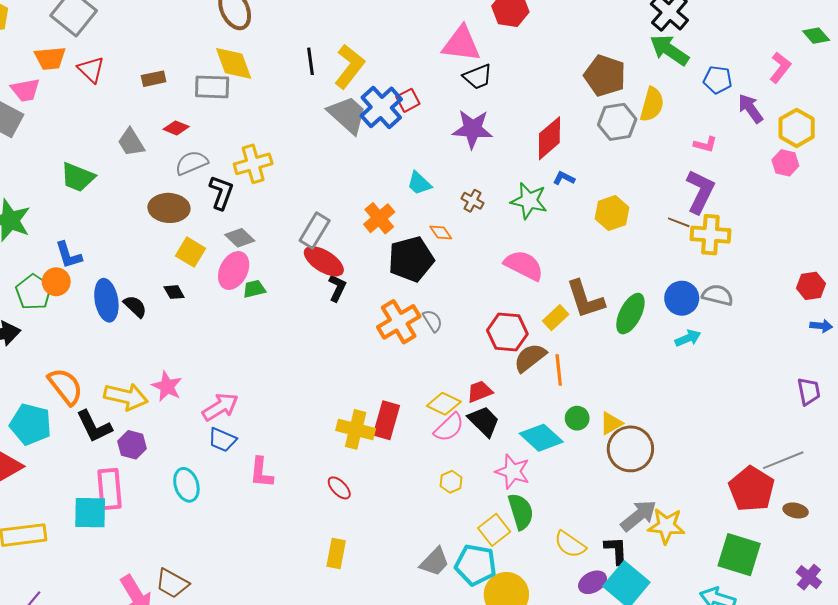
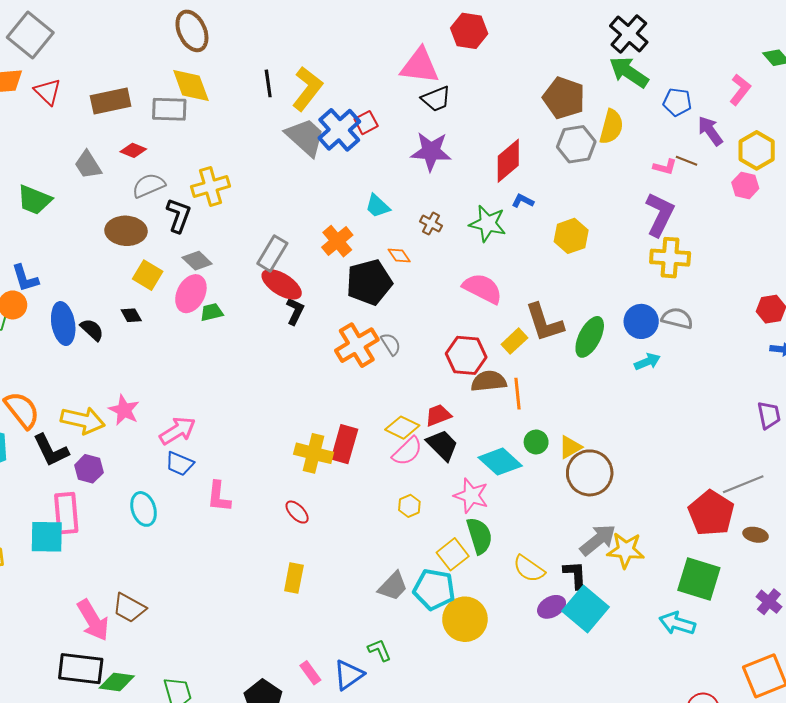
brown rectangle: (154, 79) -> (111, 101), size x1.6
brown line: (679, 222) -> (687, 161), moved
brown semicircle: (530, 358) -> (489, 381), turned 32

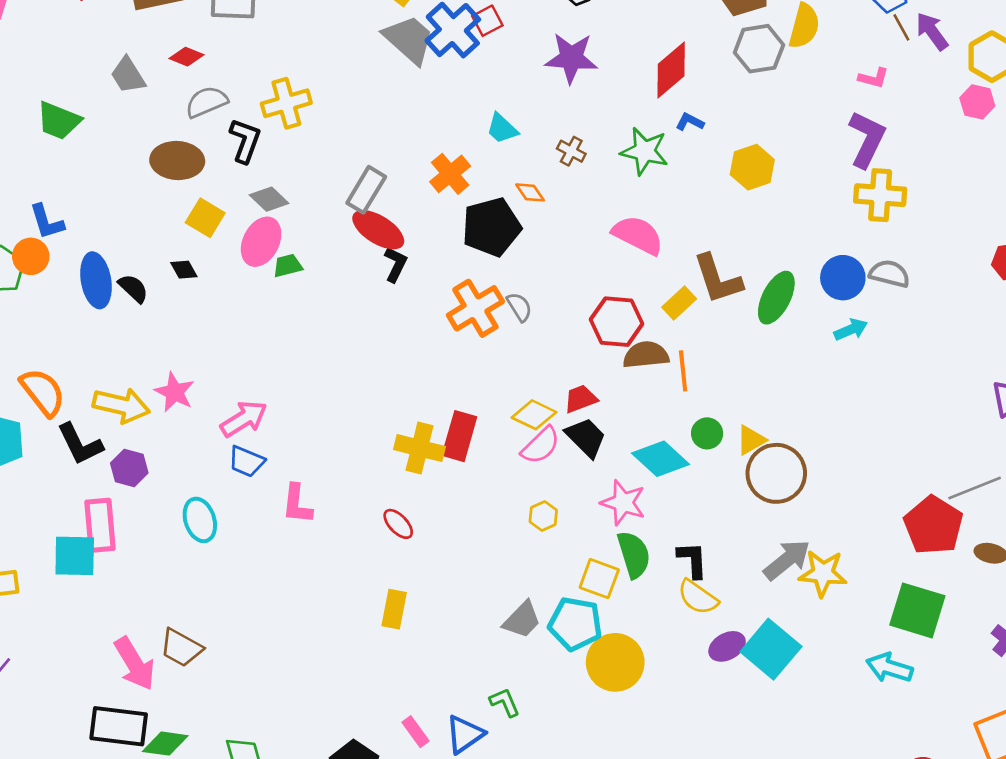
brown line: (687, 161) -> (901, 27), moved, turned 40
yellow square: (453, 554) -> (599, 579), turned -32
black L-shape: (575, 575) -> (692, 560), moved

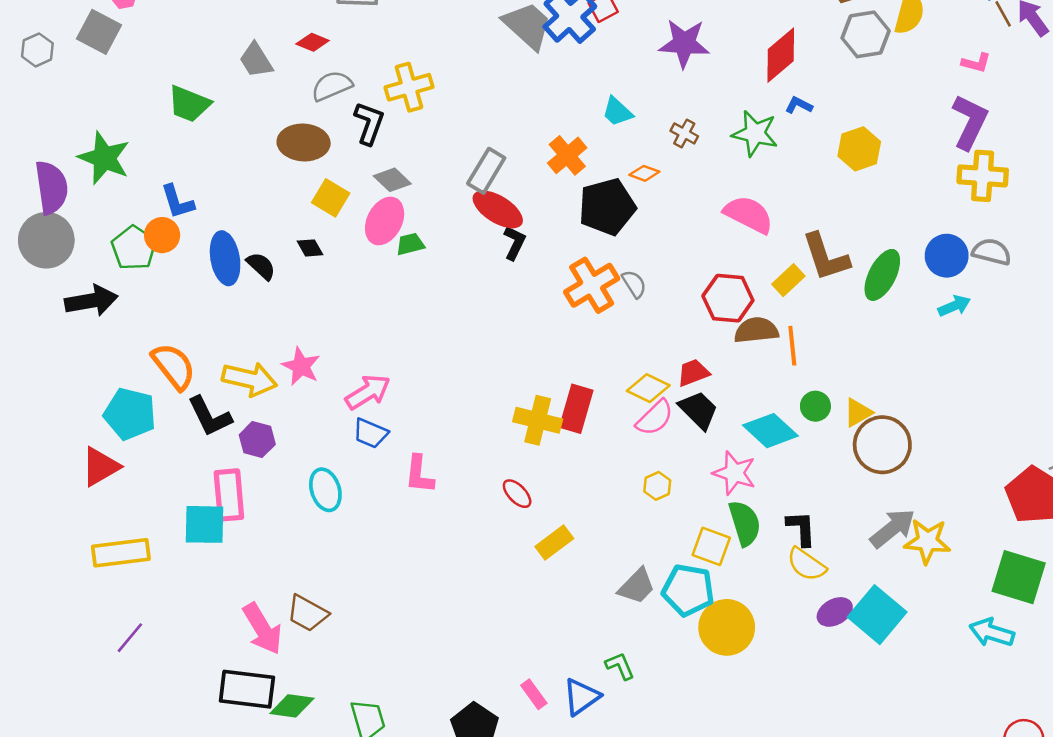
orange diamond: (530, 192) -> (644, 173), turned -36
yellow rectangle: (394, 609) -> (554, 542), moved, turned 42

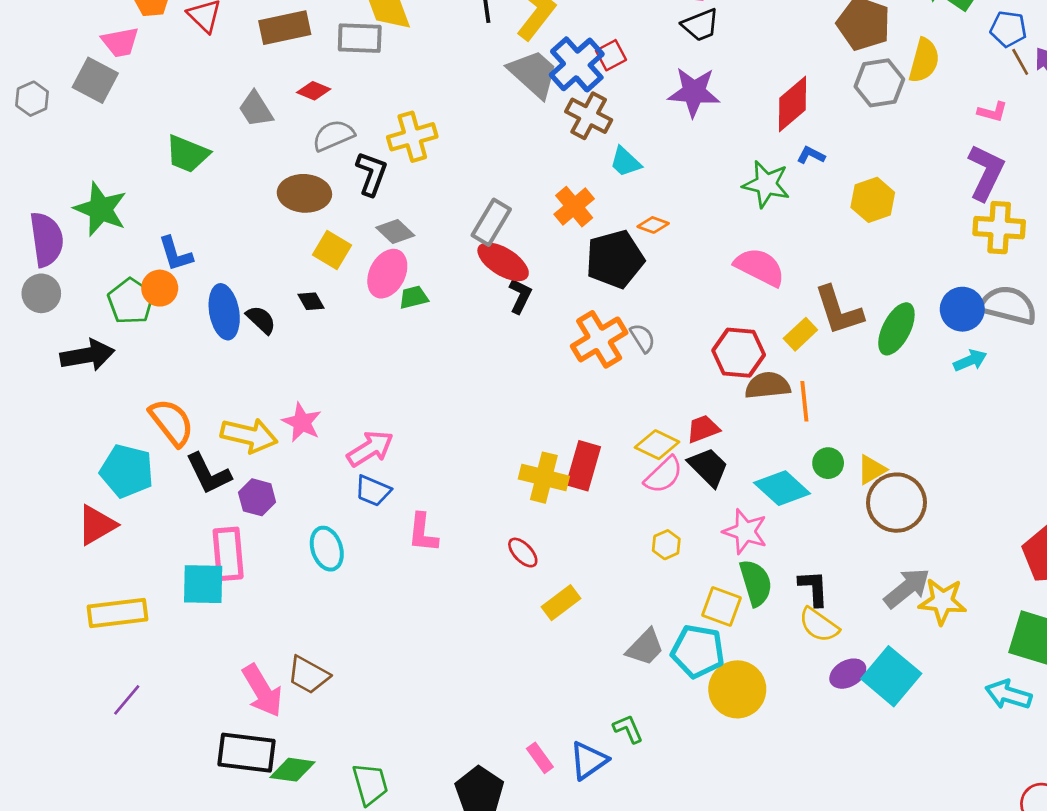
brown cross: (684, 133) -> (589, 116), moved, size x1.6
gray circle: (46, 240) -> (41, 293), size x0.7
gray semicircle: (992, 252) -> (1008, 305), size x1.4

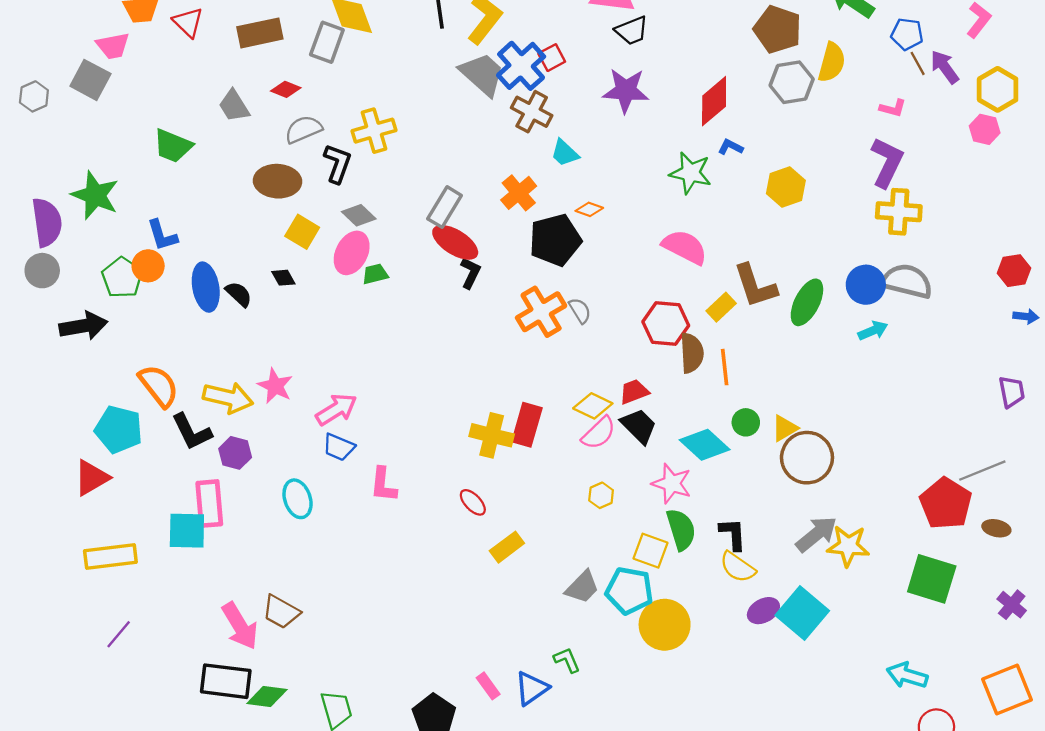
gray rectangle: (360, 38) -> (327, 42), turned -72
brown semicircle: (768, 385) -> (692, 353), turned 93
cyan arrow: (1008, 695) -> (907, 675), moved

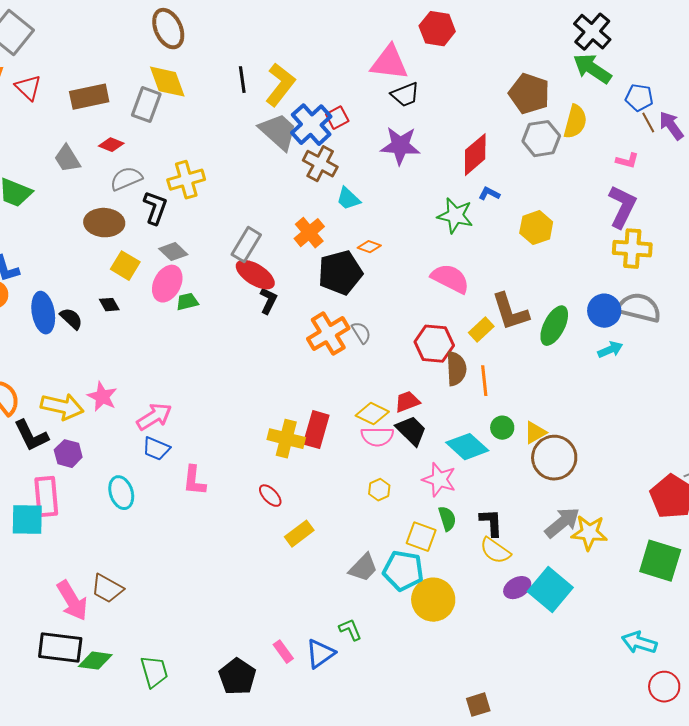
pink semicircle: (599, 433) -> (377, 437), turned 44
green semicircle: (681, 529) -> (447, 519), size x0.7

